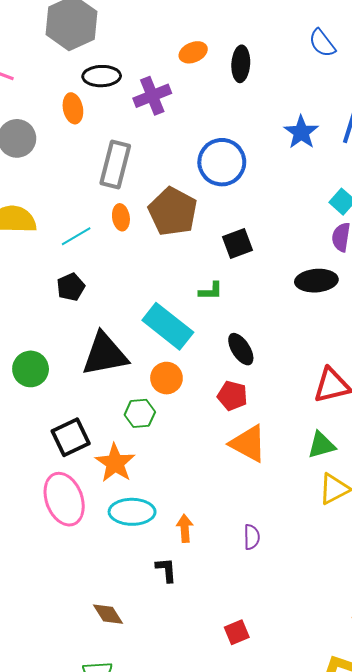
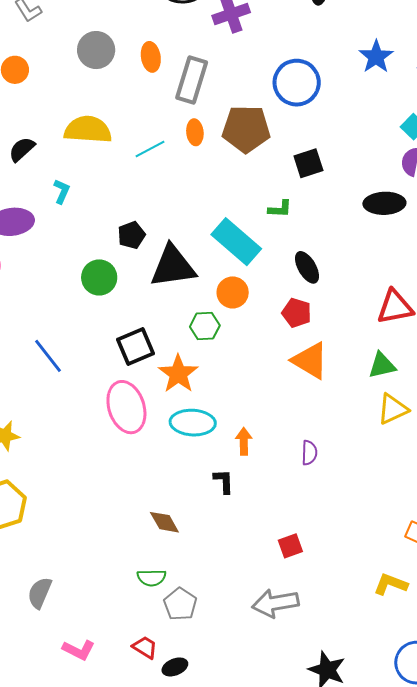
orange ellipse: (73, 108) -> (151, 57), moved
brown pentagon: (173, 212) -> (246, 129), turned -30
black pentagon: (71, 287) -> (131, 235), moved

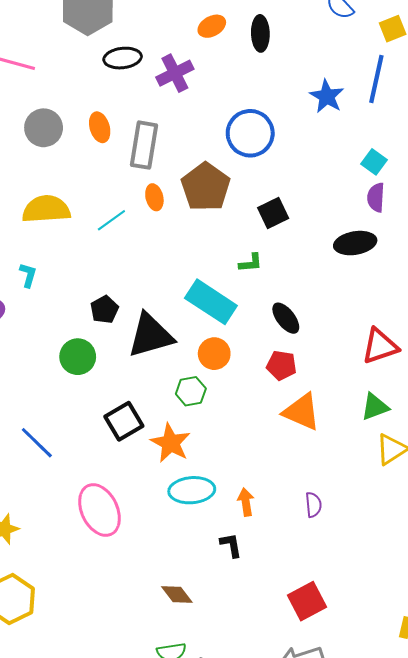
brown pentagon: (246, 129) -> (206, 187), turned -30
pink ellipse: (126, 407) -> (99, 510), moved
red square: (290, 546) -> (307, 601), size x1.5

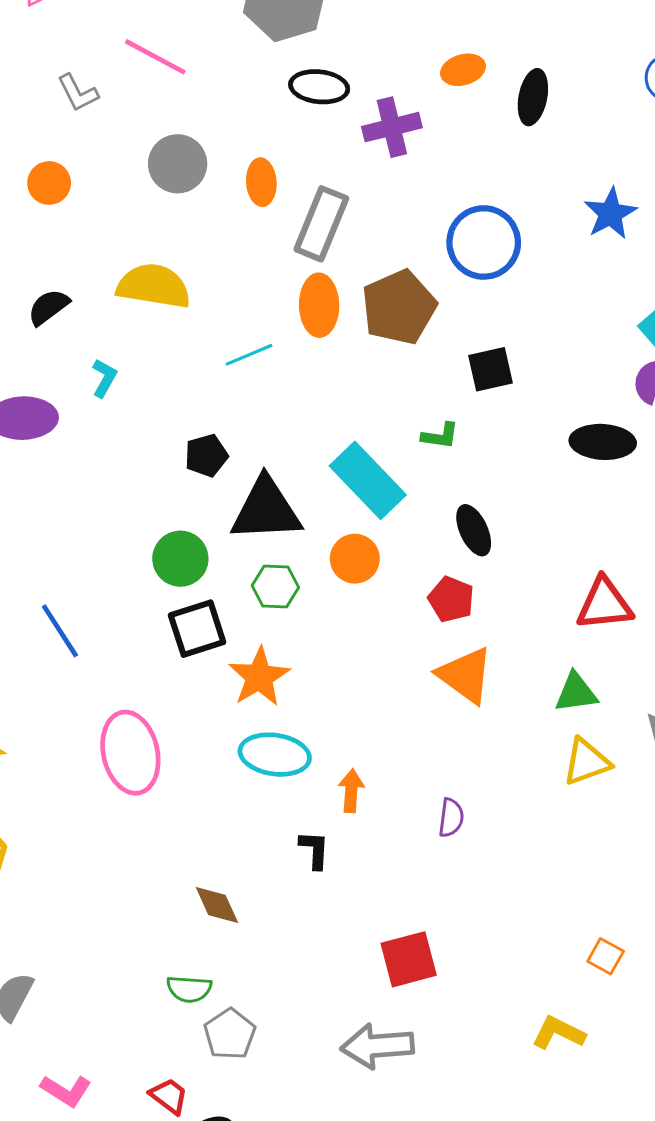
orange ellipse: (154, 197) -> (319, 305), size x1.5
cyan line: (111, 220) -> (249, 355), moved
green circle: (78, 357) -> (180, 559), moved
green hexagon: (191, 391) -> (275, 586), moved

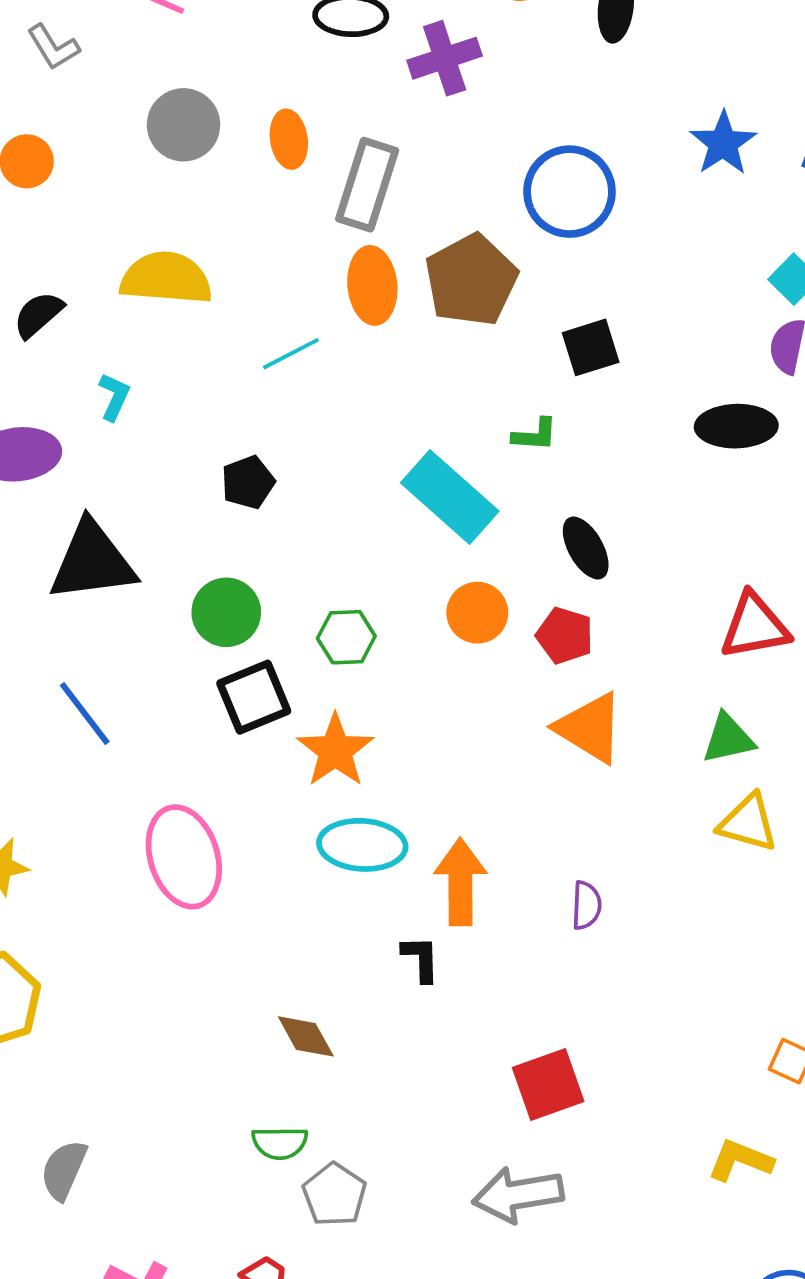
black triangle: (266, 510) -> (92, 561), moved
orange circle: (355, 559) -> (477, 613), moved
yellow triangle: (586, 762) -> (748, 823), turned 40
orange arrow: (351, 791) -> (460, 882), size x1.6

